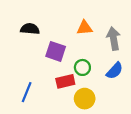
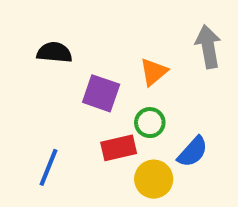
orange triangle: (85, 28) -> (154, 72), moved, turned -35
gray arrow: (114, 39) -> (208, 47), moved
blue semicircle: (115, 71) -> (193, 152), moved

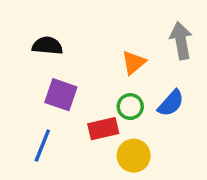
purple square: (101, 93) -> (61, 95), moved
blue semicircle: (193, 152) -> (171, 103), moved

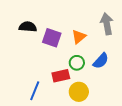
purple square: (61, 95) -> (52, 38), moved
blue line: (42, 145) -> (35, 91), moved

